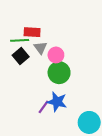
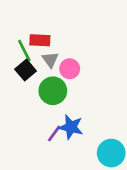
green line: (20, 40) -> (24, 51), turned 66
green circle: (59, 73) -> (53, 91), moved

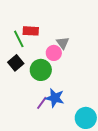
gray triangle: (50, 60) -> (63, 43), moved
black square: (26, 70) -> (16, 63), moved

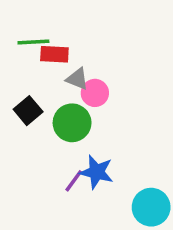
green line: (19, 39) -> (33, 42), moved, turned -66
gray triangle: (63, 43) -> (77, 79), moved, turned -32

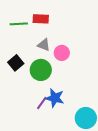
red rectangle: (54, 54) -> (41, 19), moved
pink circle: (95, 93) -> (62, 53), moved

